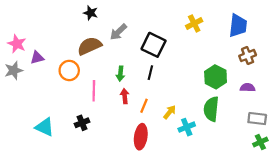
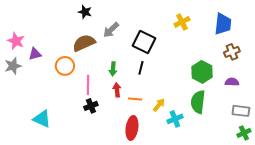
orange line: (144, 106) -> (135, 99), turned 72
black cross: (82, 123) -> (91, 106), moved

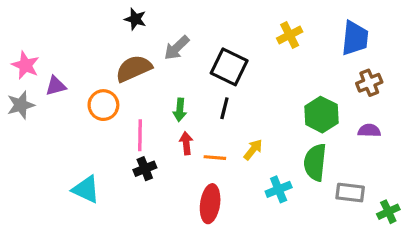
yellow arrow: (159, 105) -> (253, 150), moved
gray rectangle: (241, 111) -> (350, 193), moved
cyan triangle: (42, 119) -> (86, 189), moved

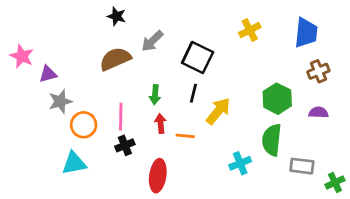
gray star: (21, 105) -> (60, 101), moved
orange circle: (103, 105) -> (84, 125), moved
yellow arrow: (253, 150) -> (218, 111), moved, size x1.5
cyan triangle: (86, 189) -> (74, 163), turned -36
red ellipse: (210, 204) -> (158, 176), moved

